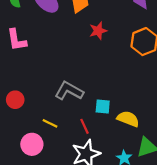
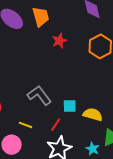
gray L-shape: (69, 91) -> (39, 95), turned 30
red line: (85, 126) -> (56, 125), turned 64

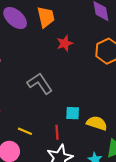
gray L-shape: (39, 95) -> (40, 83), moved
red line: (56, 125) -> (57, 132), turned -40

